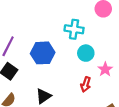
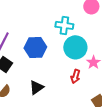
cyan circle: (86, 53) -> (75, 47), size x1.5

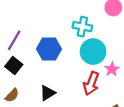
red arrow: (75, 76) -> (91, 83), size x1.5

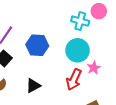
cyan cross: (82, 27) -> (80, 21), moved

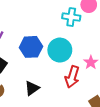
cyan circle: (78, 50) -> (60, 50), moved

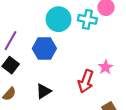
cyan circle: (60, 50) -> (58, 19), moved

